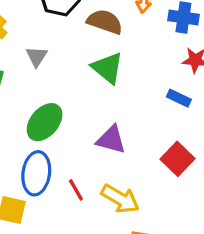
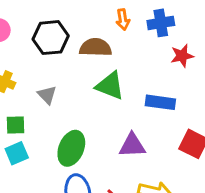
blue rectangle: (179, 98) -> (160, 102), moved, size x1.4

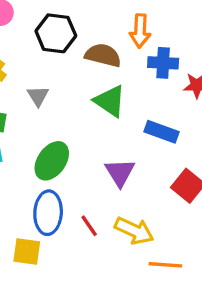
orange arrow: (123, 19) -> (140, 31), size x1.4
blue cross: (161, 23) -> (163, 63), moved
purple triangle: (132, 145) -> (120, 172), turned 48

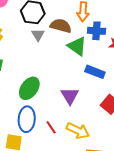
gray triangle: (38, 96) -> (38, 35), moved
green triangle: (110, 101) -> (77, 46), moved

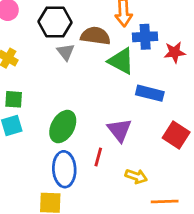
red line: (51, 127) -> (98, 157), moved, turned 56
yellow arrow: (78, 131) -> (136, 176), size x0.7

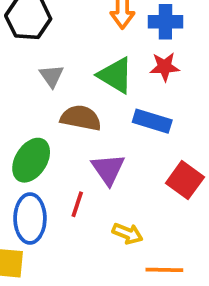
brown semicircle: (95, 36) -> (81, 118), moved
blue cross: (145, 37) -> (165, 22), moved
gray triangle: (66, 52) -> (52, 76), moved
red star: (175, 52) -> (165, 67), moved

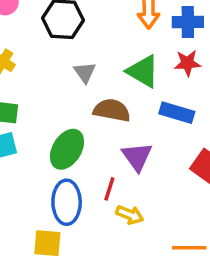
yellow arrow: (127, 233) -> (130, 215), moved

